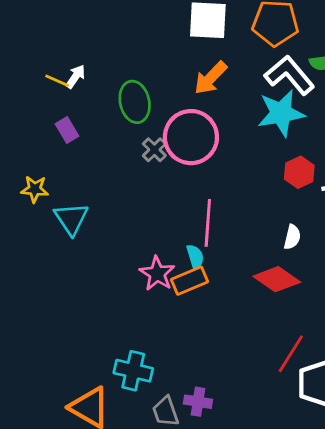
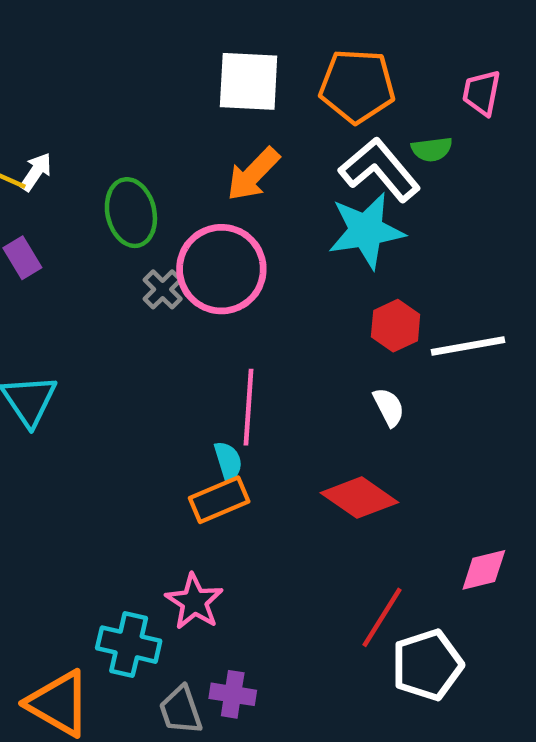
white semicircle: (292, 237) -> (389, 407), moved, turned -40
pink star: (157, 274) -> (194, 602), moved

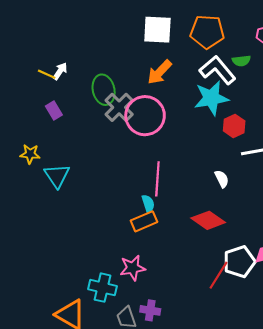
gray cross: (163, 289) -> (119, 107), moved, size x1.6
red hexagon: (396, 326) -> (234, 126), moved
pink star: (194, 602) -> (133, 268), turned 30
white pentagon: (427, 665) -> (239, 262), moved

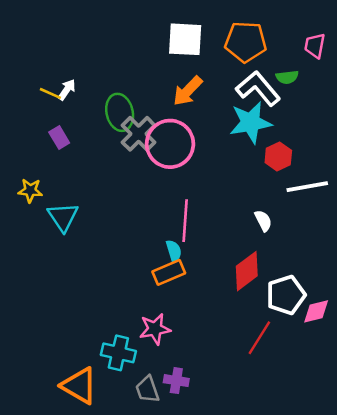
red diamond: (208, 220) -> (247, 271), turned -72
white pentagon: (239, 262) -> (286, 295), moved

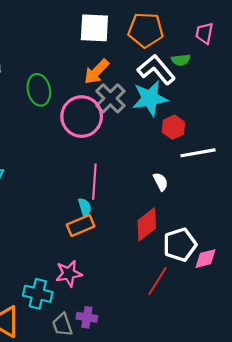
gray cross: (139, 134) -> (110, 98), moved

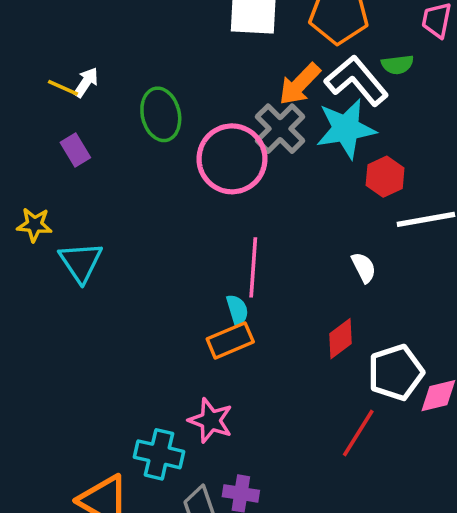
orange arrow: (97, 72) -> (300, 84), moved
red diamond: (147, 224) -> (341, 339), size x0.7
pink star: (69, 274) -> (211, 420), turned 30

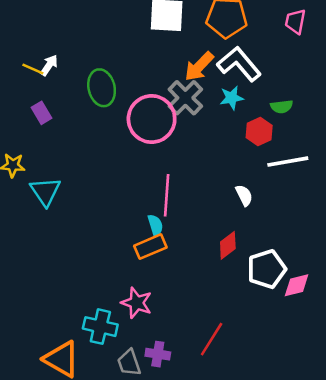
green semicircle: (397, 65) -> (282, 107), moved
cyan star: (346, 129) -> (232, 98), size x0.6
red line: (358, 433) -> (212, 339), moved

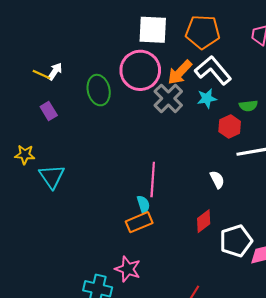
pink circle: (152, 119) -> (140, 70), moved

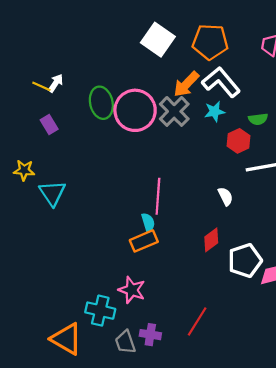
white square: (153, 30) -> (158, 40), turned 32
pink circle: (140, 70) -> (135, 110), moved

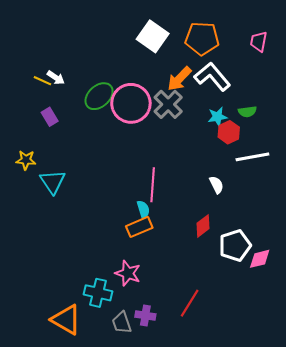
white arrow: (56, 83) -> (56, 78), turned 90
green ellipse: (101, 103) -> (99, 96), turned 60
cyan star: (215, 111) -> (217, 117), moved

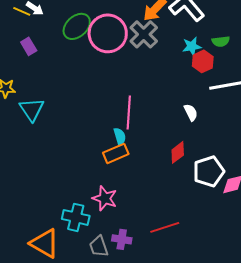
red line: (190, 303) -> (165, 227), turned 40

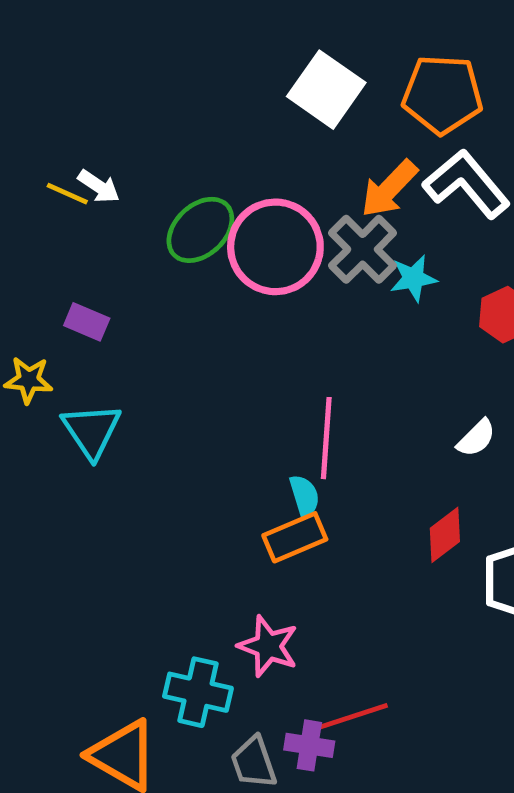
purple rectangle: (29, 46) -> (87, 322), moved, turned -36
cyan star: (192, 46) -> (413, 278), moved
white semicircle: (191, 112) -> (476, 438), turned 72
red line: (165, 227) -> (353, 716), moved

